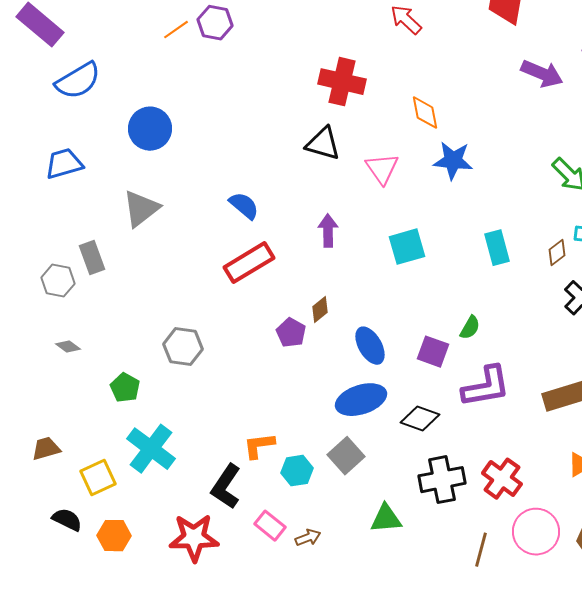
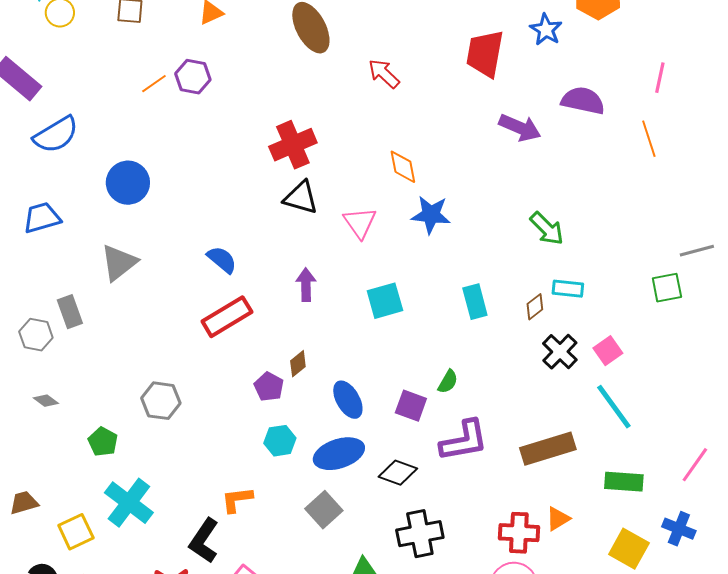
red cross: (342, 82) -> (293, 145), moved, turned -36
cyan hexagon: (297, 471) -> (280, 441), moved
red cross: (502, 479) -> (519, 533), moved, turned -33

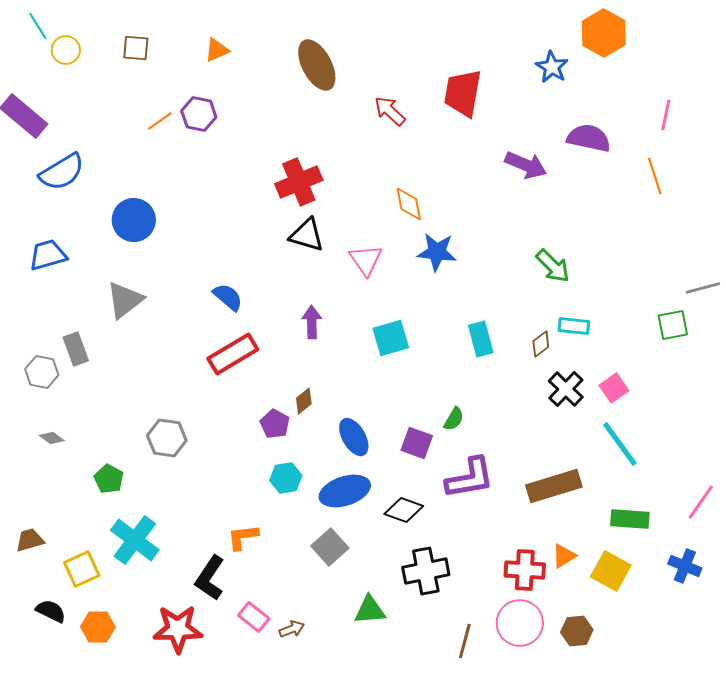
red trapezoid: (485, 54) -> (463, 93), moved
yellow square: (629, 549) -> (611, 571), moved

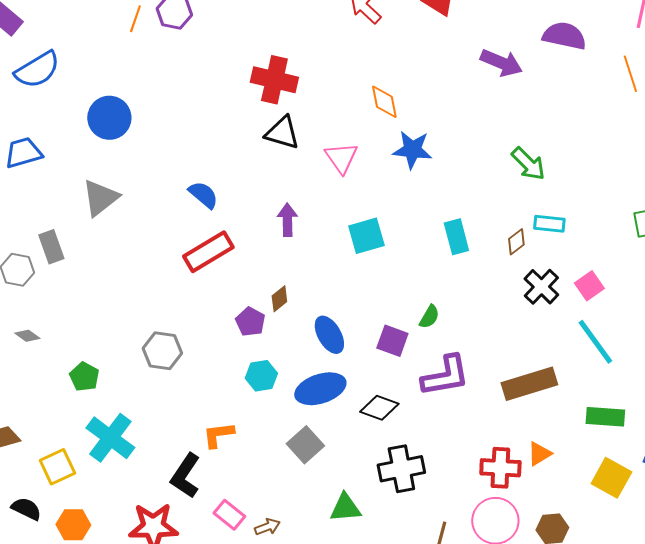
orange line: (160, 121) -> (135, 19), turned -36
red cross: (299, 182) -> (274, 80), turned 36
gray hexagon: (167, 438) -> (162, 351), moved
yellow square: (611, 571) -> (611, 478), moved

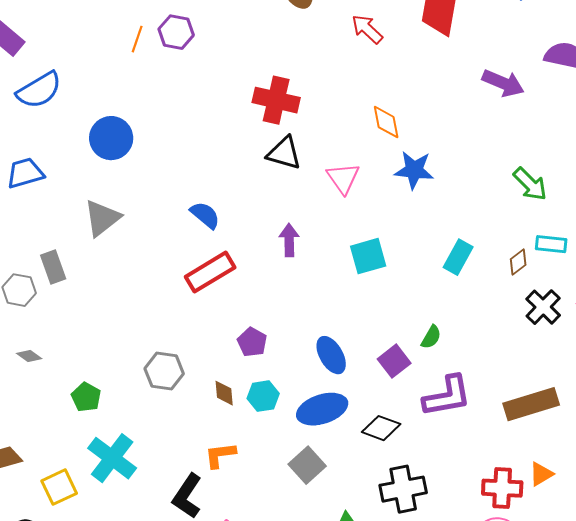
cyan rectangle: (456, 237) -> (458, 257), turned 44
brown diamond: (279, 299) -> (224, 393), moved, turned -56
purple square: (392, 341) -> (394, 361), turned 32

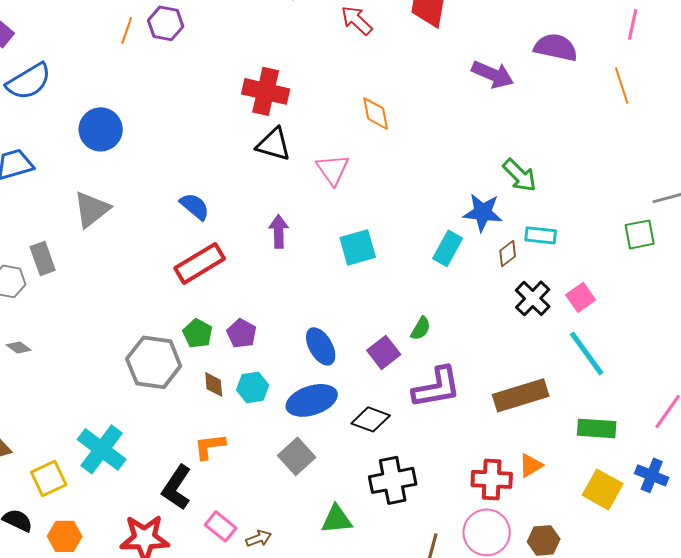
blue star: (414, 170) -> (483, 212), moved
gray hexagon: (164, 371) -> (154, 362), size x1.4
green pentagon: (86, 397) -> (198, 333), moved

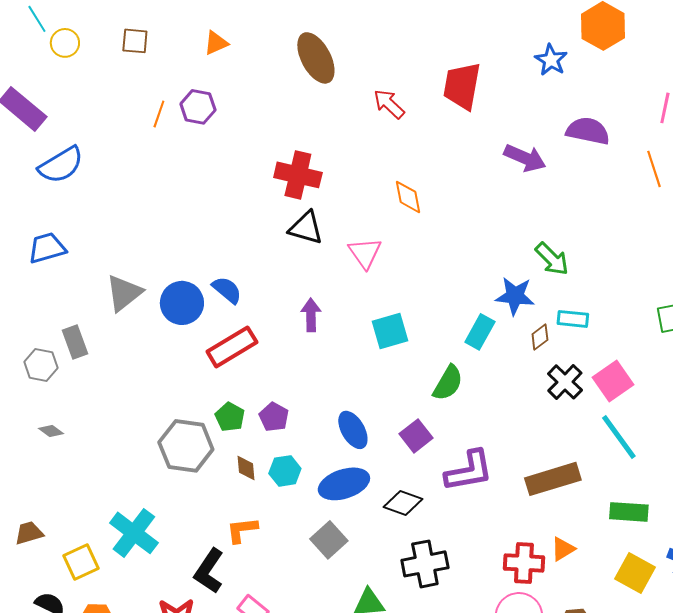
blue circle: (101, 129) -> (182, 303), moved
pink square: (581, 297) -> (613, 381), size x1.4
green semicircle: (421, 328) -> (448, 383), moved, size x1.5

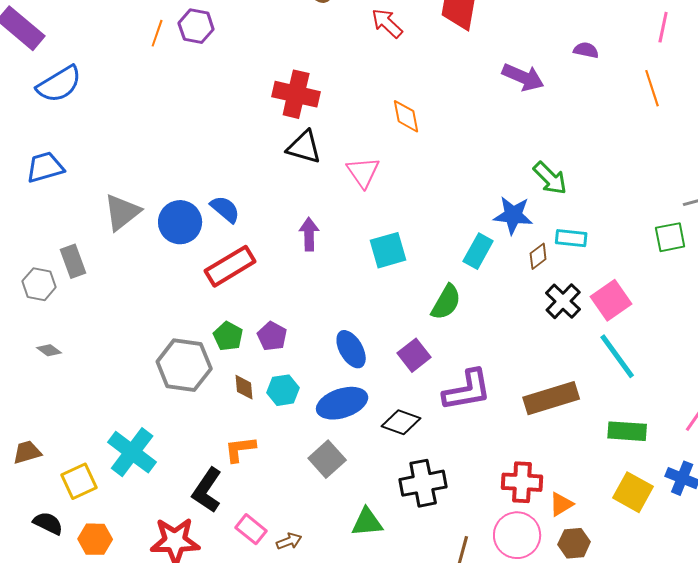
purple semicircle: (588, 131) -> (586, 50), size x0.6
orange triangle: (563, 549) -> (561, 504), moved

